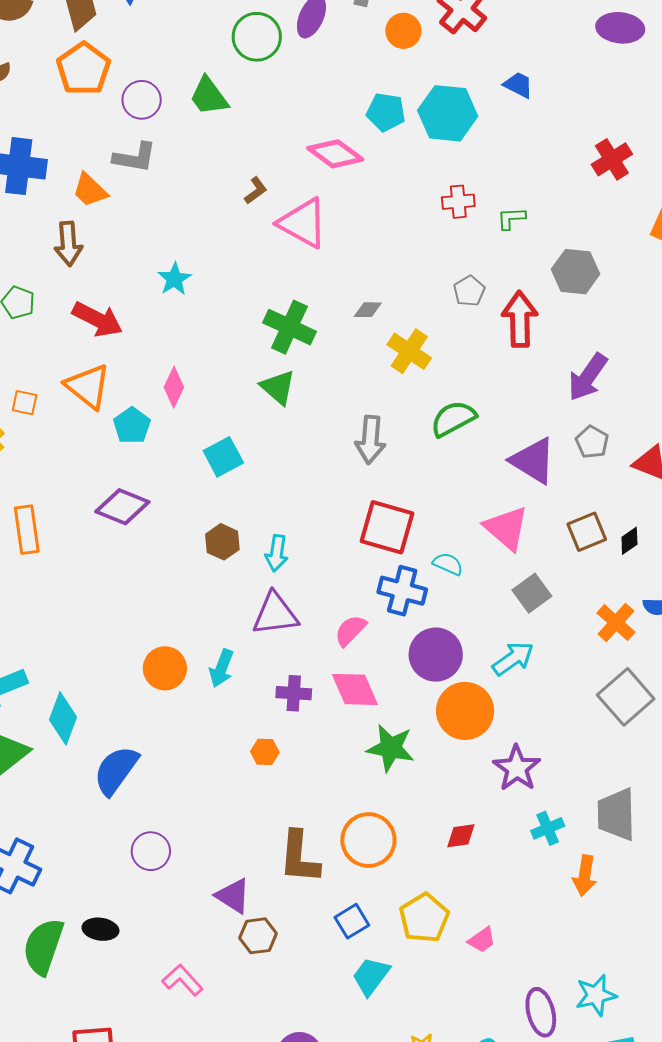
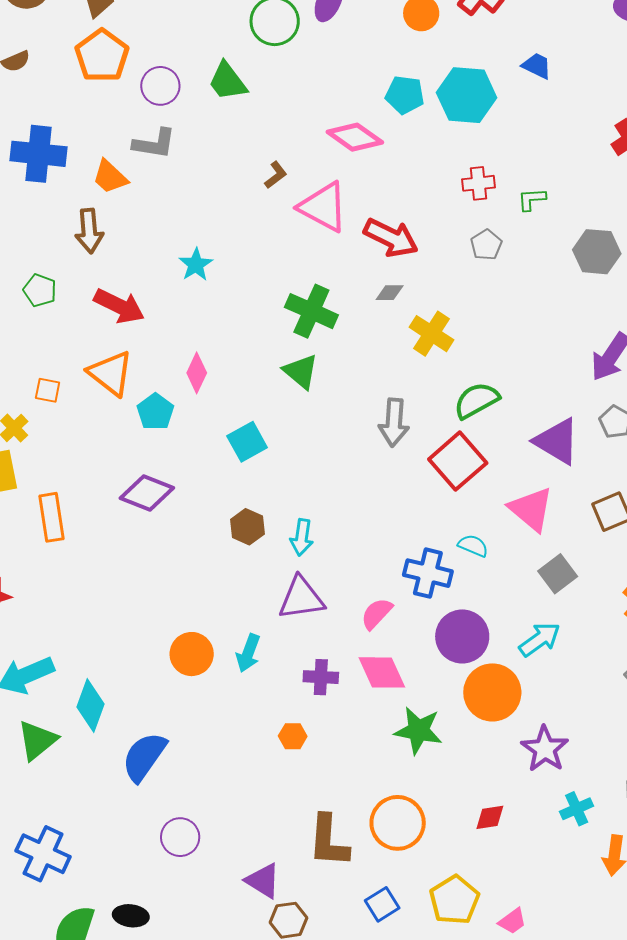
gray pentagon: (469, 291) -> (486, 245), moved
red arrow: (520, 319) -> (391, 238), moved, turned 118
red square: (387, 527) -> (458, 461), moved, turned 34

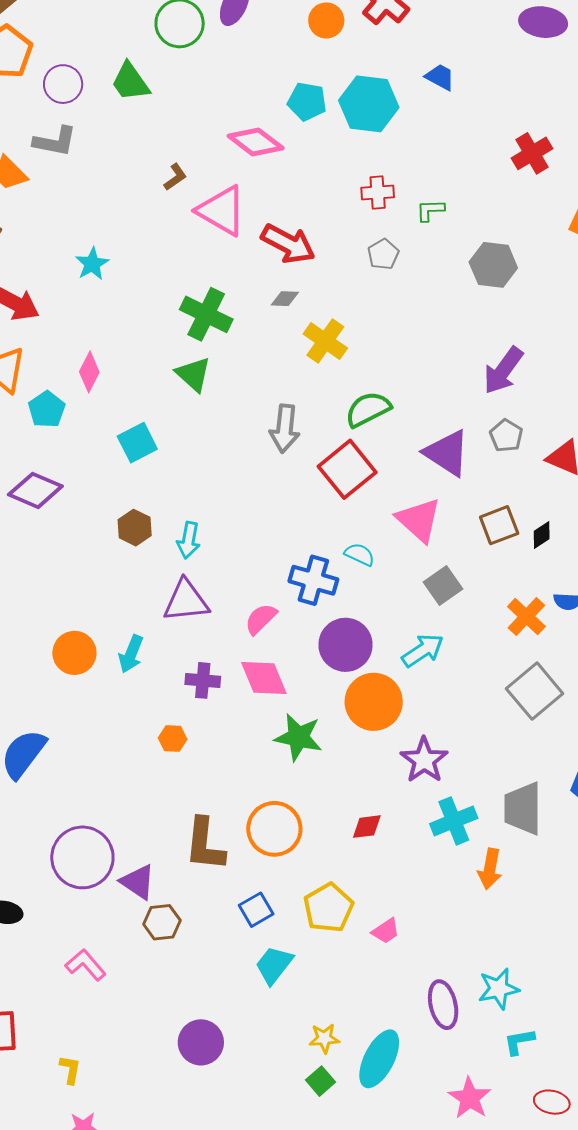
cyan cross: (577, 809) -> (454, 821), size x1.4
purple circle: (180, 837) -> (82, 857), moved, size x1.6

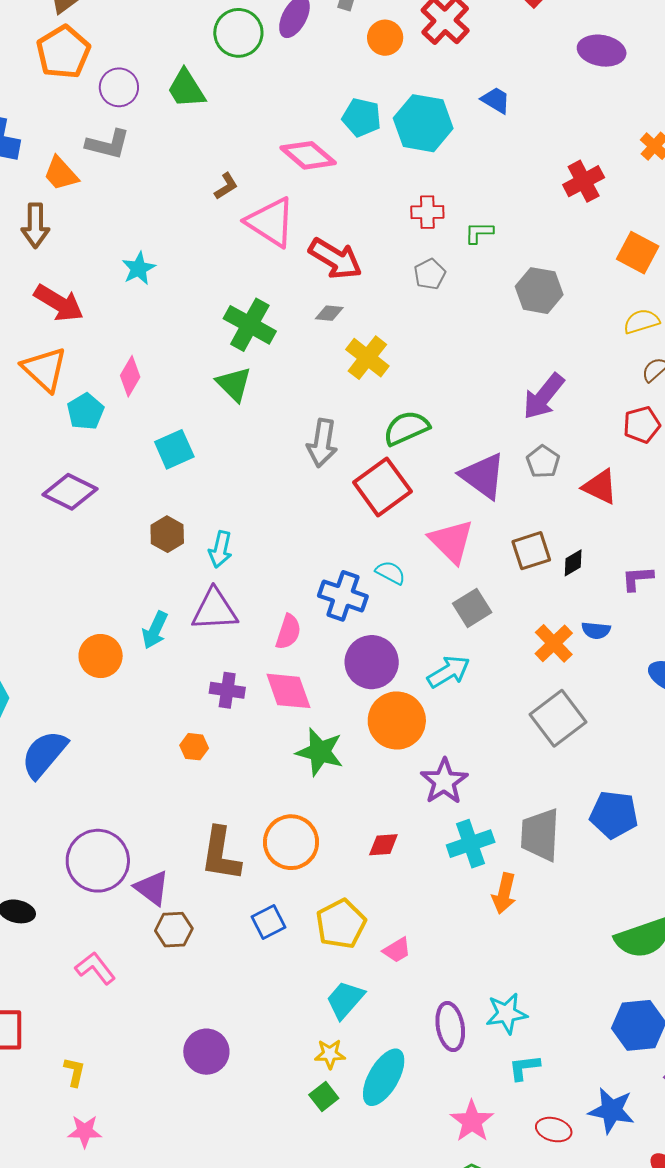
pink semicircle: (261, 619) -> (288, 632), turned 150
cyan arrow: (131, 654) -> (155, 630), moved
cyan trapezoid: (274, 965) -> (345, 1000), moved

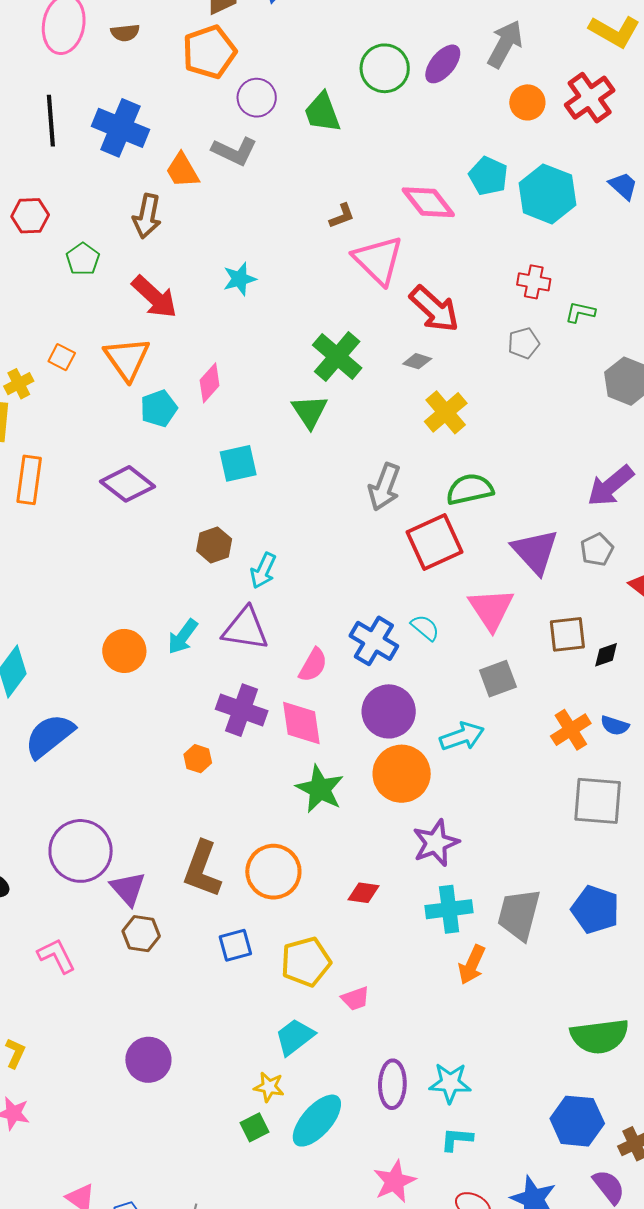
purple cross: (227, 690) -> (242, 710), size x1.4
gray square: (558, 718) -> (598, 801), moved, turned 30

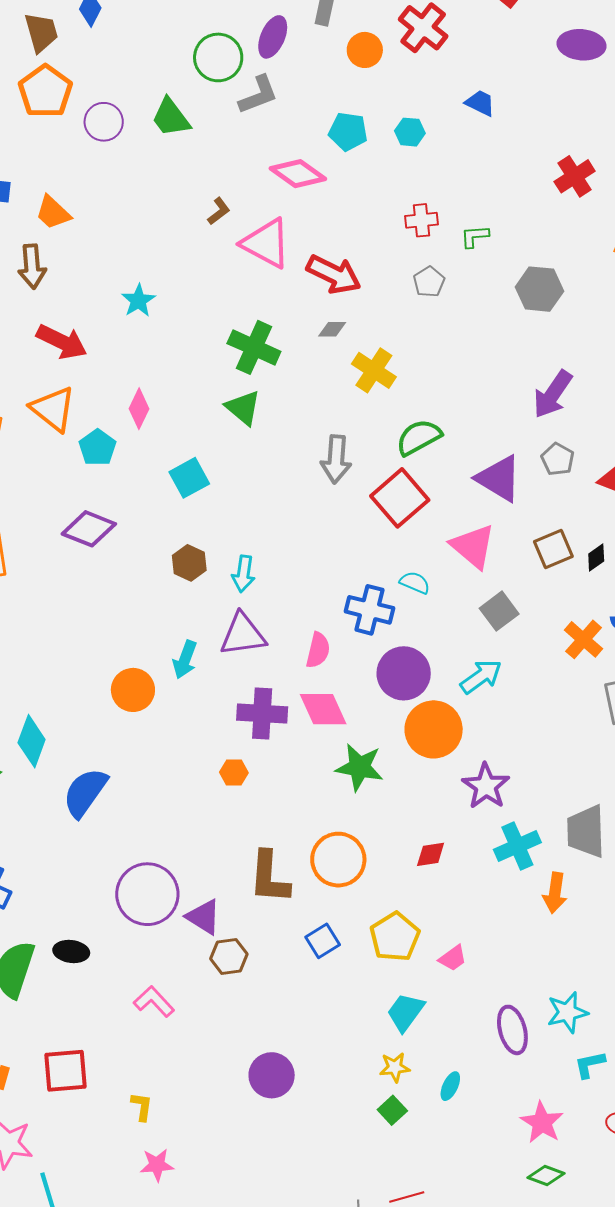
gray L-shape: (234, 151) -> (258, 95), moved, turned -30
cyan hexagon: (548, 194) -> (410, 132), size x0.5
cyan ellipse: (317, 1121) -> (450, 1086), size x0.5

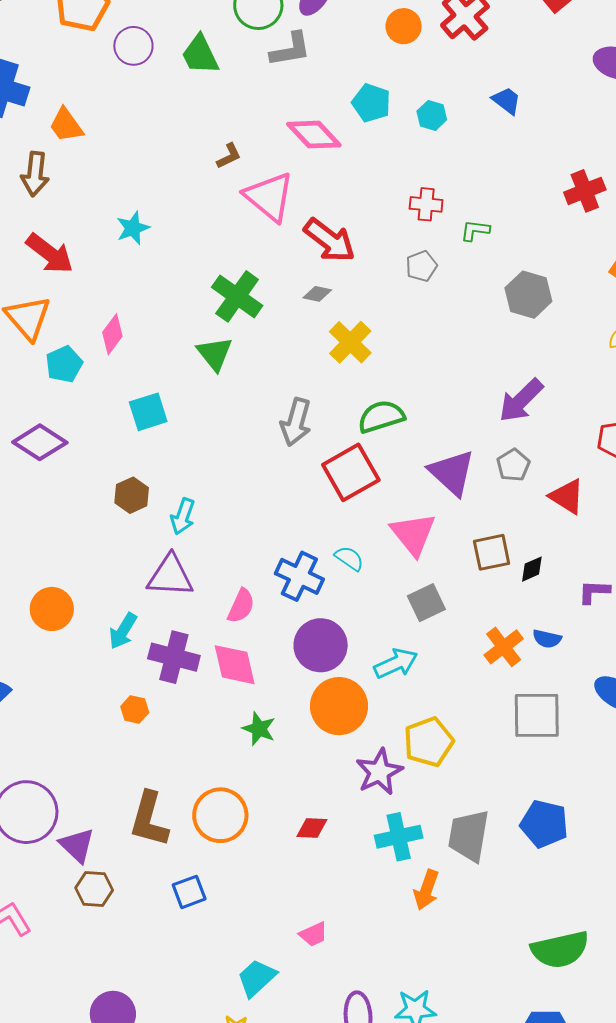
cyan arrow: (185, 660) -> (123, 631), moved
green star: (359, 767) -> (259, 729), size x0.7
yellow pentagon: (395, 937) -> (429, 742), moved

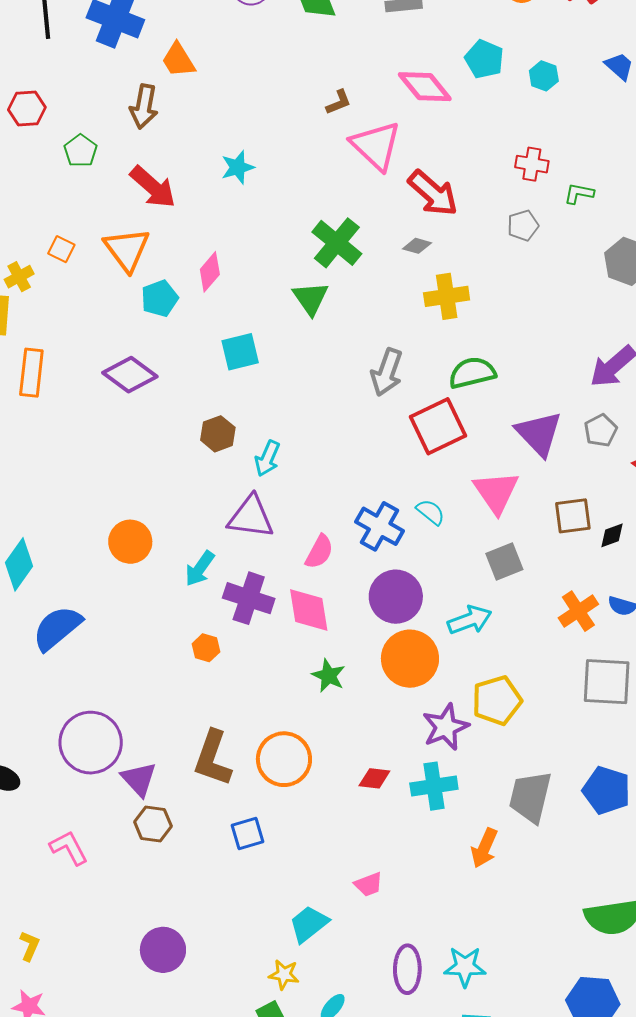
yellow cross: (350, 342) -> (447, 296), turned 33
cyan cross: (399, 837) -> (434, 786), moved

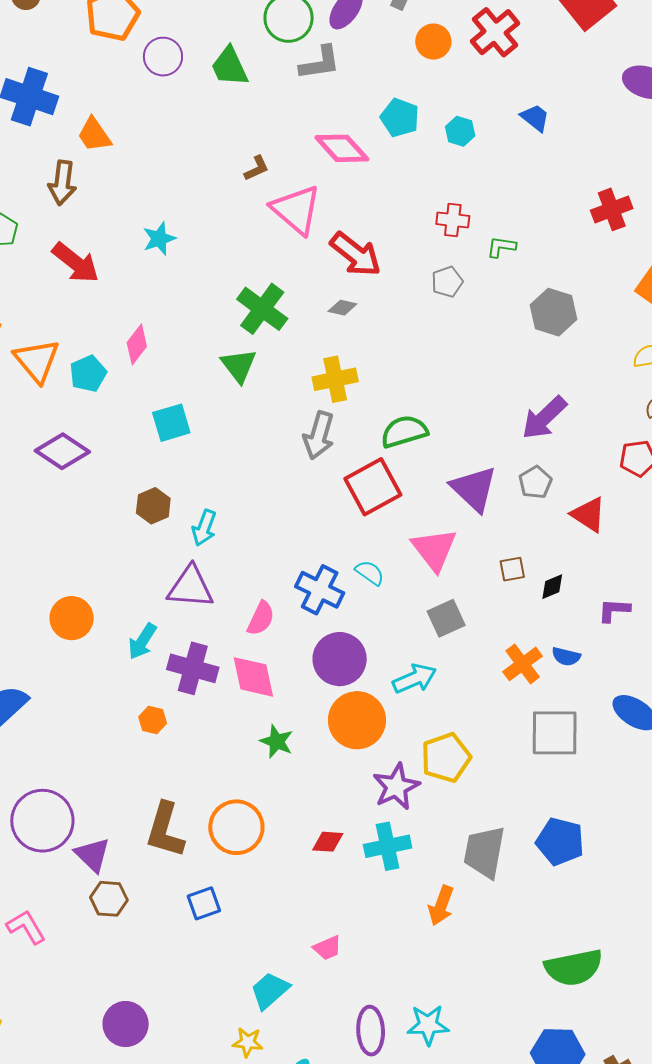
orange triangle: (127, 249) -> (37, 361), moved
yellow cross: (447, 296) -> (335, 379), moved
brown square: (573, 516) -> (512, 569), size x0.7

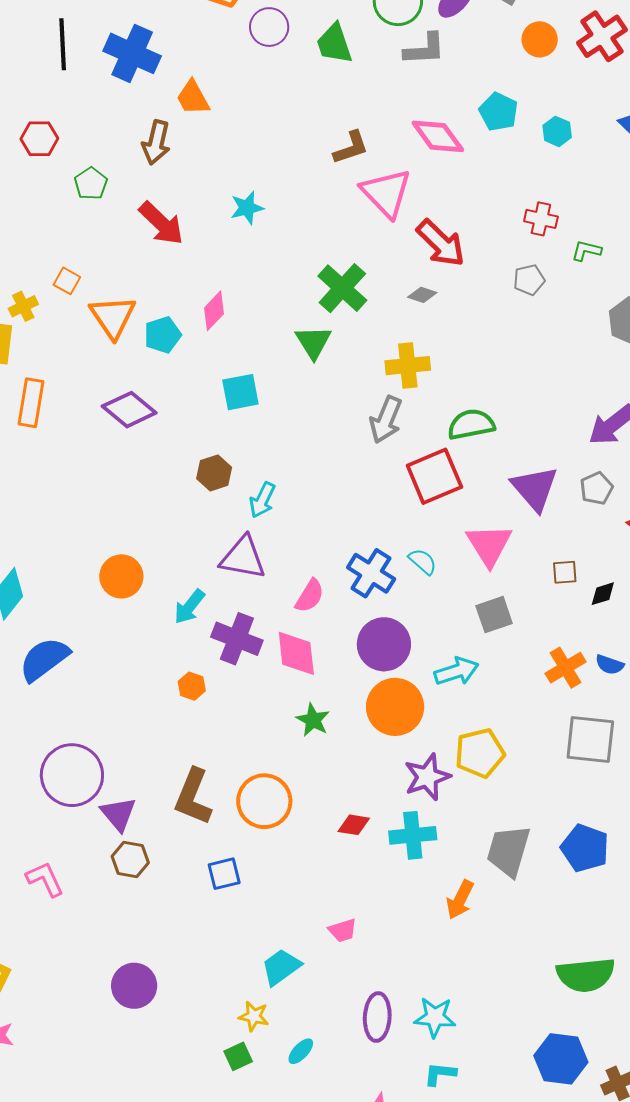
brown L-shape: (257, 168) -> (351, 148), size x1.4

